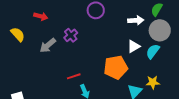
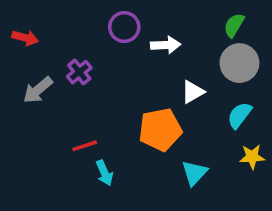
white arrow: (136, 20) -> (166, 45), moved
cyan semicircle: (153, 51) -> (239, 115), moved
yellow star: (153, 82) -> (252, 157), moved

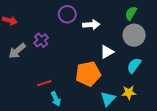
yellow star: (252, 157) -> (129, 93), moved

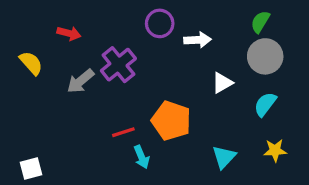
purple cross: (41, 40) -> (118, 65), size x1.5
orange pentagon: (88, 74) -> (171, 121), moved, turned 30
yellow star: (129, 93) -> (275, 150), moved

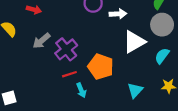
purple cross: (118, 65) -> (66, 49), moved
white triangle: (222, 83) -> (134, 42), size x1.6

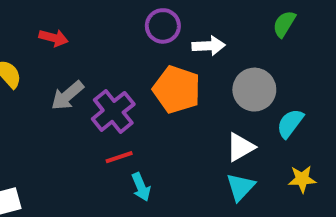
gray circle: (162, 25) -> (254, 90), moved
white triangle: (134, 42) -> (240, 147), moved, size x0.7
orange pentagon: (101, 67) -> (177, 90), moved

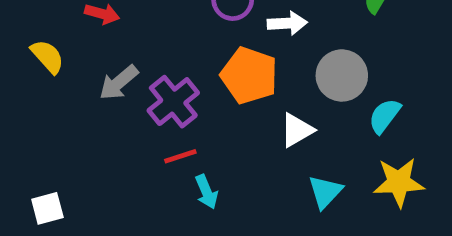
white triangle: (240, 147) -> (297, 130), moved
yellow star: (302, 179) -> (399, 182), size x1.5

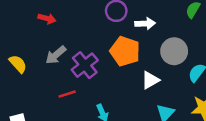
yellow semicircle: (47, 56) -> (18, 64), moved
red line: (180, 156) -> (67, 94), moved

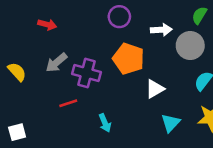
white arrow: (145, 24) -> (161, 30), moved
gray circle: (174, 51) -> (190, 46), moved
purple cross: (85, 65) -> (87, 73), turned -36

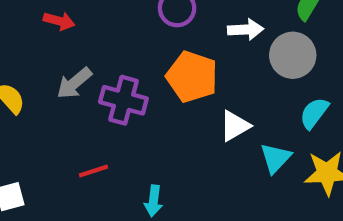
red line: (68, 103) -> (93, 171), moved
cyan arrow: (105, 123) -> (153, 201), moved, turned 30
cyan triangle: (171, 123) -> (276, 158), moved

